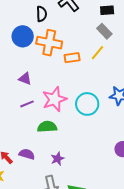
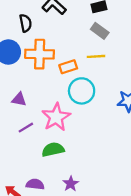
yellow line: (98, 53) -> (96, 56), turned 56
cyan circle: (87, 104) -> (82, 91), moved

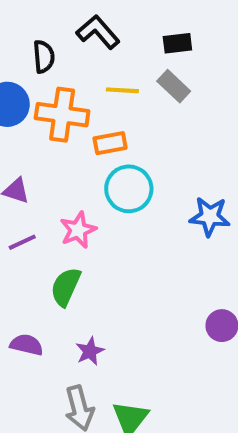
yellow line: (96, 56) -> (122, 90), moved
pink star: (56, 117) -> (78, 230), size x0.7
green semicircle: (53, 150) -> (66, 287), turned -60

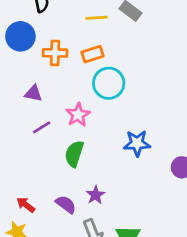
orange cross: (62, 115) -> (55, 53), moved, size x0.7
blue star: (210, 217) -> (137, 143), moved
purple semicircle: (27, 345) -> (66, 204), moved, turned 30

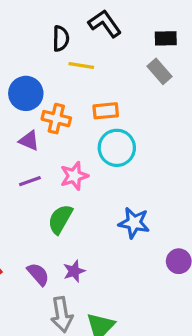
yellow line: (96, 18) -> (81, 66), moved
blue circle: (20, 36) -> (26, 93), moved
orange cross: (55, 53) -> (56, 119), moved

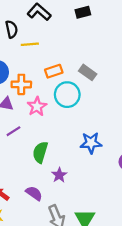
gray rectangle: (160, 71) -> (88, 72), moved
pink star: (74, 176) -> (37, 107), moved
purple star: (74, 271) -> (59, 175), moved

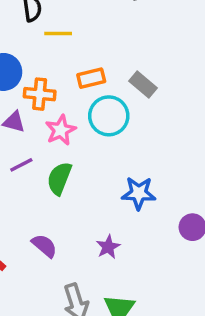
green semicircle: (40, 152) -> (59, 178), moved
purple star: (59, 175) -> (108, 247), moved
purple semicircle: (34, 193) -> (44, 246), moved

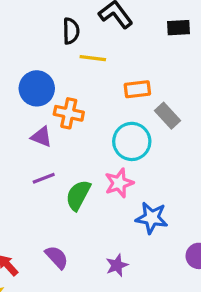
orange rectangle: (91, 78) -> (137, 89), moved
pink star: (61, 130) -> (119, 183), moved

